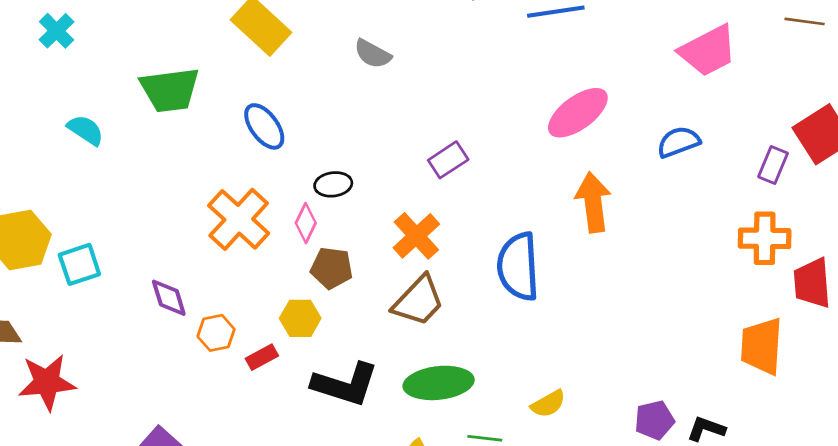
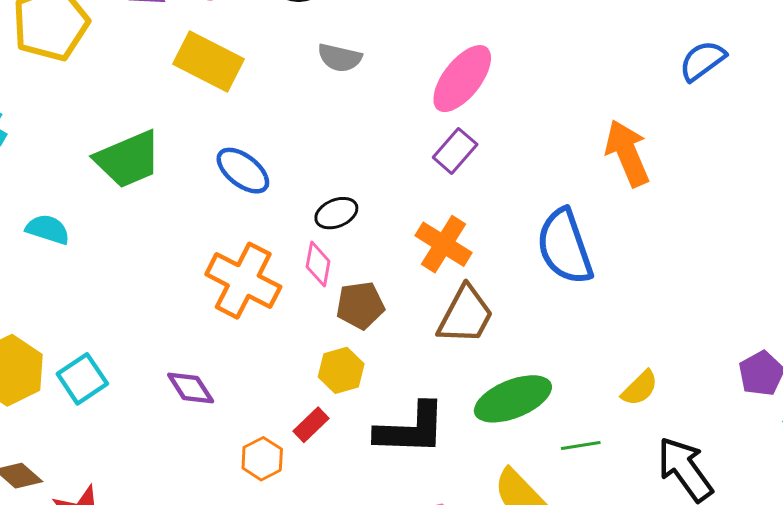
pink ellipse: (578, 113) -> (462, 79), moved
orange hexagon: (216, 333) -> (262, 459), moved

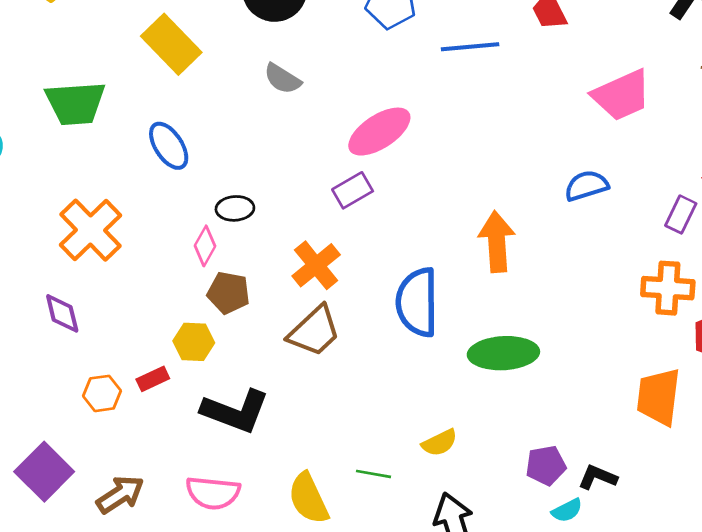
orange cross: (243, 281) -> (91, 230), moved
green ellipse: (513, 399) -> (503, 353), moved

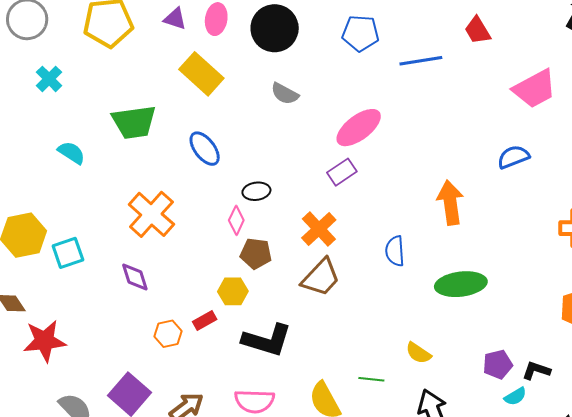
blue semicircle: (417, 302) -> (395, 251), size x0.6
yellow semicircle: (440, 443) -> (418, 353), turned 64

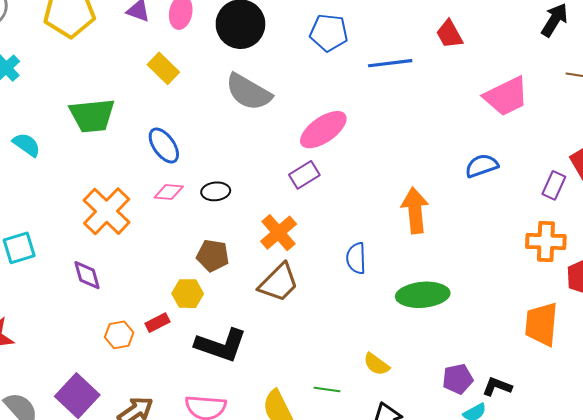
yellow rectangle: (201, 74) -> (163, 68), size x0.7
gray semicircle: (285, 94) -> (249, 92), size x1.6
pink diamond: (236, 220) -> (169, 192), moved, turned 68

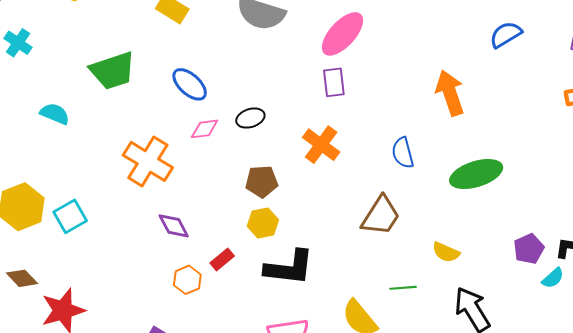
purple rectangle: (304, 175) -> (334, 82), turned -52
purple diamond: (87, 275) -> (174, 226), moved
brown trapezoid: (279, 283) -> (381, 216), moved
yellow hexagon: (188, 294) -> (263, 223), moved

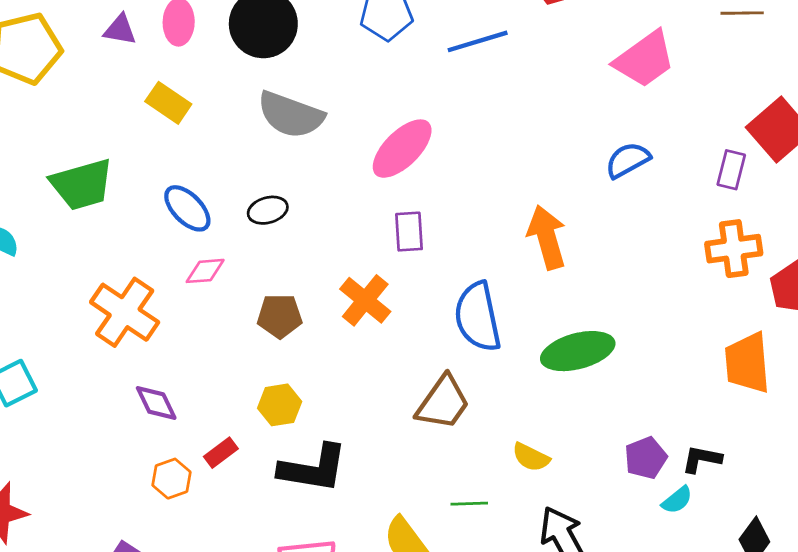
purple rectangle: (334, 82) -> (409, 232), moved
black ellipse: (250, 118) -> (268, 210), moved
blue semicircle: (403, 153) -> (478, 317), size x1.6
brown pentagon: (262, 182) -> (280, 316), moved

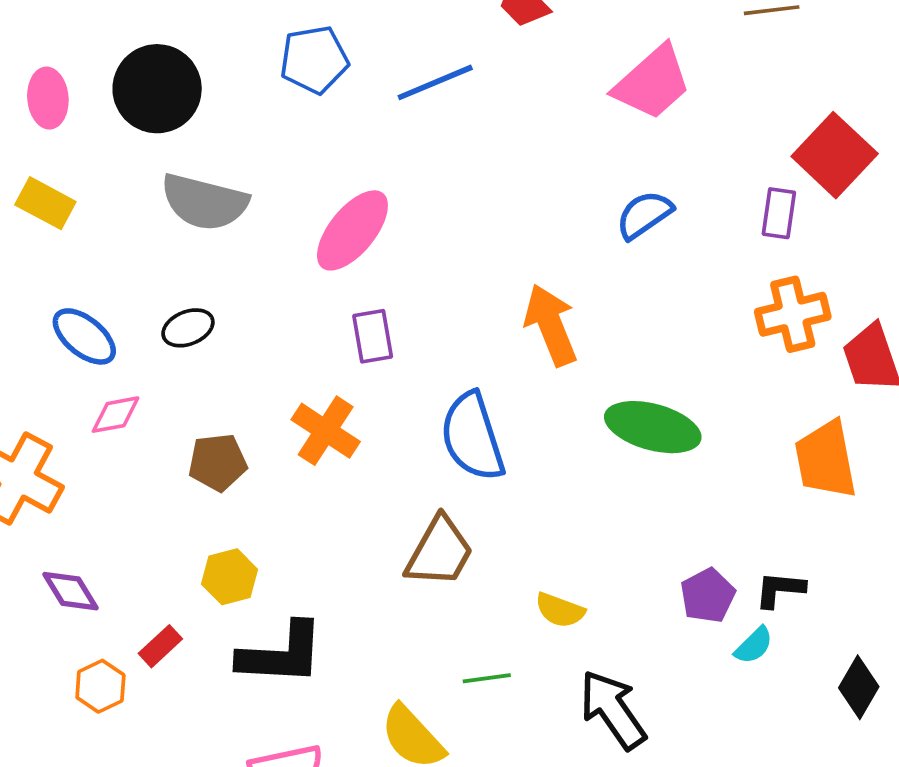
green ellipse: (578, 351) -> (653, 427), moved, turned 36

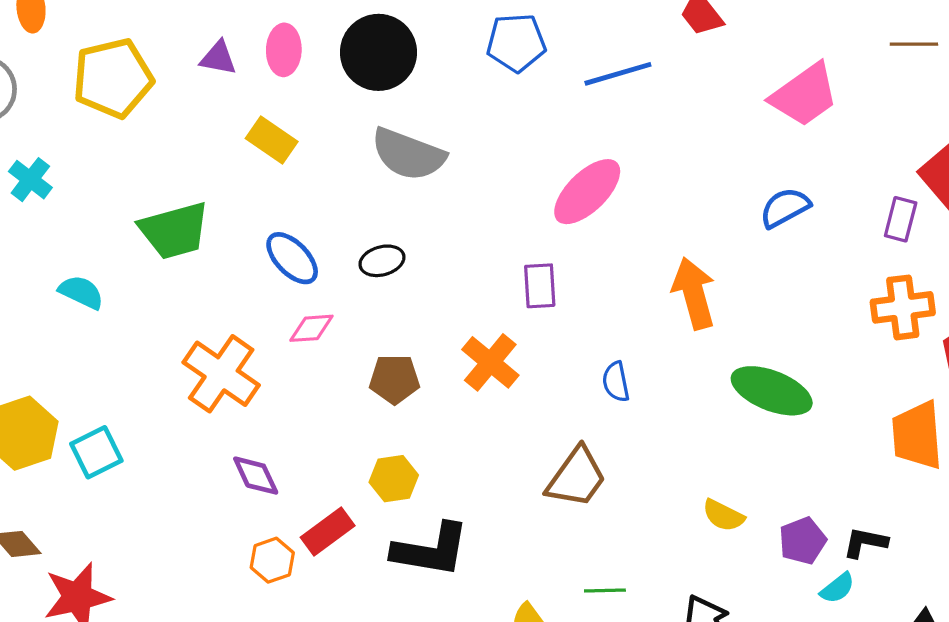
pink ellipse: (352, 230) -> (587, 192), moved
blue semicircle: (472, 437) -> (616, 382), size x0.5
yellow semicircle: (560, 610) -> (723, 515), moved
red rectangle: (160, 646) -> (328, 532), size x1.4

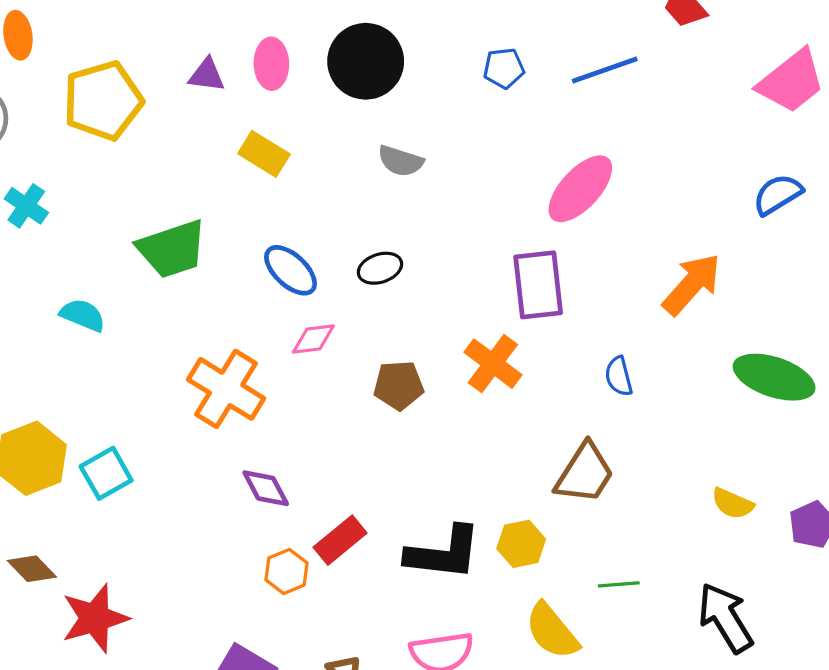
blue pentagon: (516, 43) -> (504, 68), moved, size x0.7
gray semicircle: (408, 154) -> (401, 161), size x0.6
purple rectangle: (540, 286) -> (538, 285), size x1.5
orange arrow: (694, 293) -> (692, 284), turned 60
yellow hexagon: (394, 479) -> (521, 544), moved

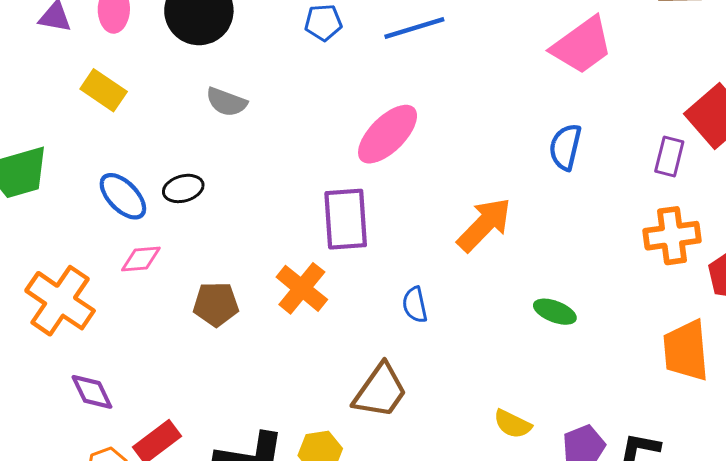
blue semicircle: (778, 194) -> (565, 147), turned -48
black ellipse: (380, 268) -> (183, 188), moved
green ellipse: (774, 377) -> (555, 312), size x0.6

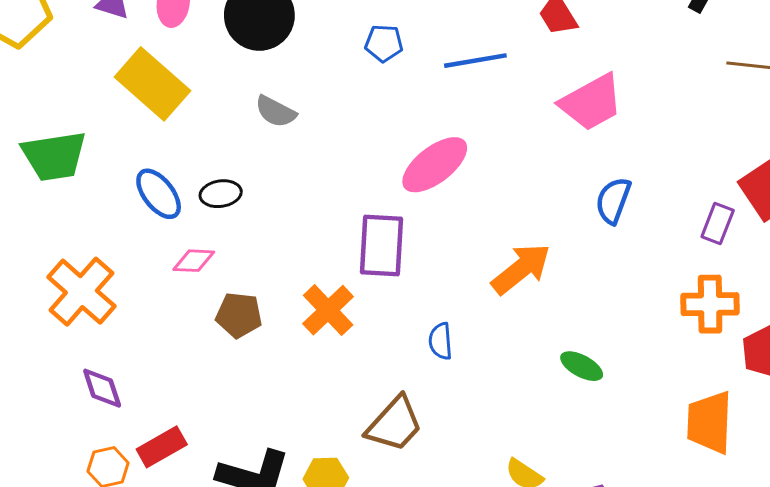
pink trapezoid: (582, 46) -> (591, 102), moved
yellow rectangle: (104, 90) -> (152, 84), size x1.6
pink diamond: (141, 259) -> (194, 261), moved

